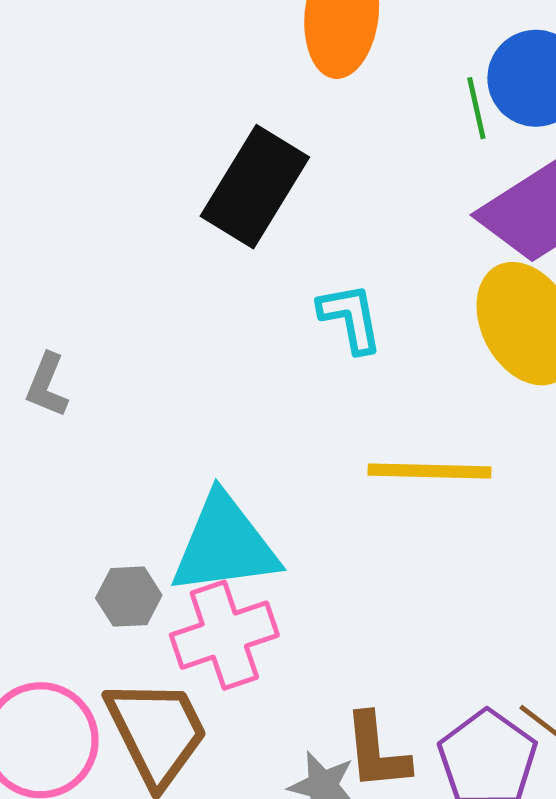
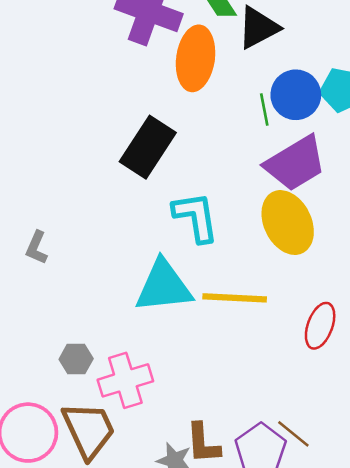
cyan L-shape: (351, 318) -> (196, 217), size x1.4
cyan triangle: (224, 545) -> (164, 286), moved

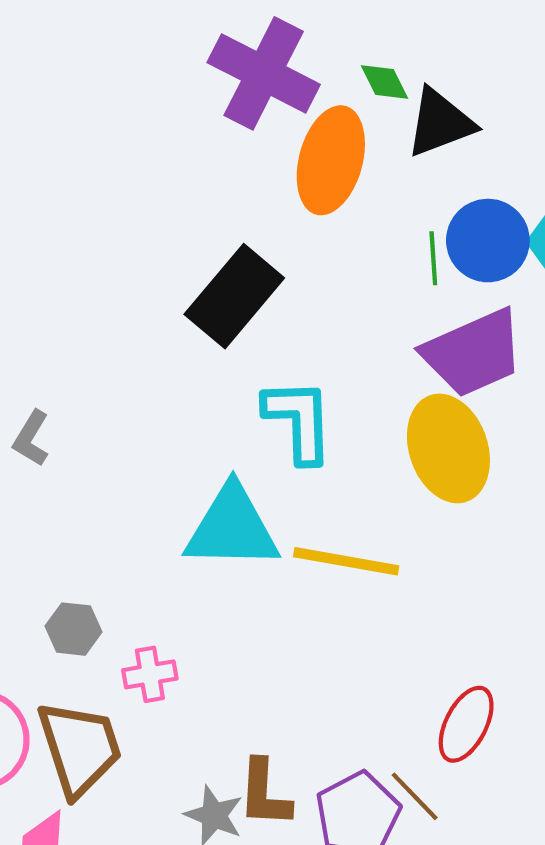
red ellipse: (320, 326) -> (466, 724), moved
pink cross: (125, 380) -> (150, 674), size x0.6

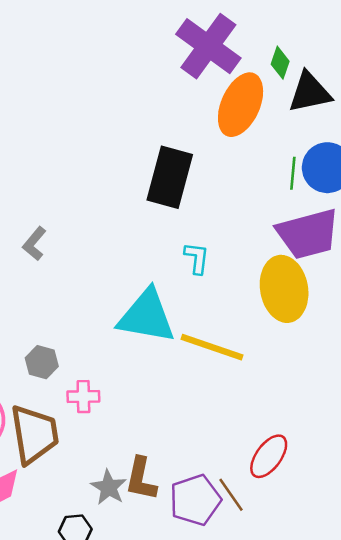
green diamond: (385, 82) -> (280, 63), turned 36
black rectangle: (234, 296) -> (170, 177), turned -34
cyan L-shape: (299, 421) -> (197, 258), size x0.6

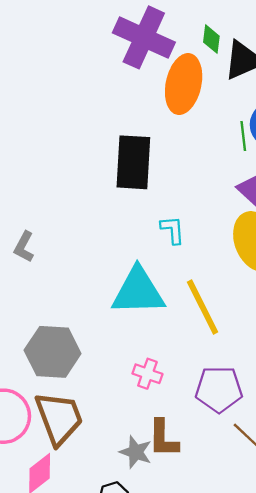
yellow line: (212, 347) -> (203, 307), turned 56
gray hexagon: (42, 362) -> (53, 352), size x1.8
pink cross: (83, 397) -> (147, 374), moved, turned 32
purple pentagon: (195, 500) -> (219, 389), moved, turned 30

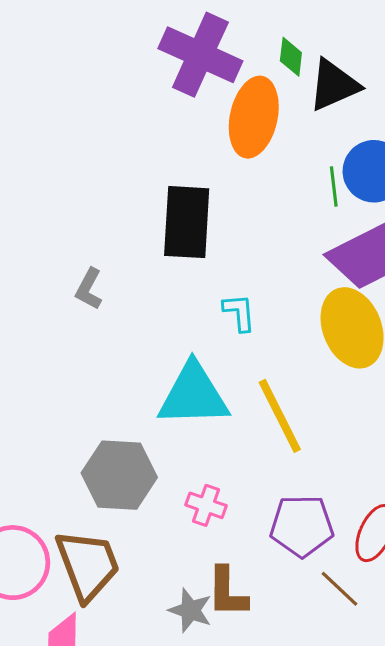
gray L-shape: (24, 247) -> (89, 289), moved
gray hexagon: (53, 352) -> (119, 475), moved

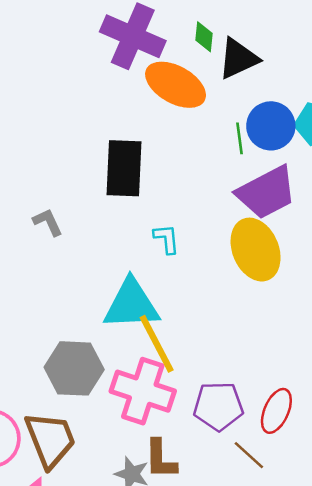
orange ellipse: (254, 117) -> (176, 85), turned -72
gray L-shape: (89, 289) -> (48, 222), turned 128
yellow line: (280, 416) -> (157, 344), moved
pink cross: (206, 505) -> (143, 391), size x2.0

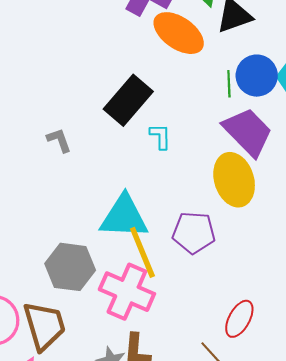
black rectangle: (124, 168) -> (128, 100), turned 33
purple trapezoid: (266, 192) -> (248, 132), turned -112
cyan L-shape: (167, 239) -> (160, 136), moved
purple pentagon: (218, 406) -> (194, 233), moved

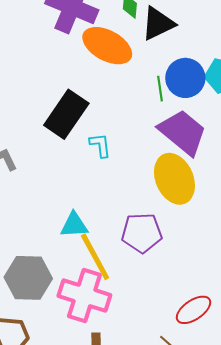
cyan triangle: (124, 217) -> (74, 225), size x0.6
red ellipse: (239, 319) -> (194, 310), turned 33

